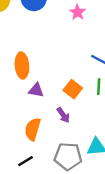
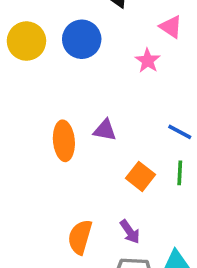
purple triangle: (36, 90) -> (105, 130), moved
purple arrow: (63, 115) -> (130, 232), moved

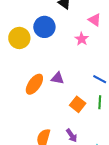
yellow circle: (26, 41) -> (19, 38), moved
orange ellipse: (64, 141) -> (34, 84), turned 40

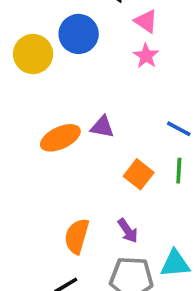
pink triangle: (95, 20) -> (146, 21), moved
orange ellipse: (34, 84) -> (60, 138), turned 30

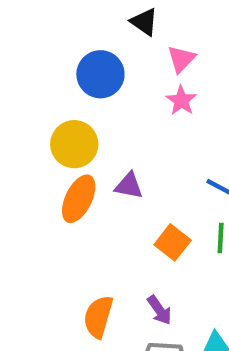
pink triangle: (146, 21) -> (181, 59), turned 40
yellow circle: (33, 54) -> (74, 144), moved
orange ellipse: (60, 138) -> (79, 199), turned -39

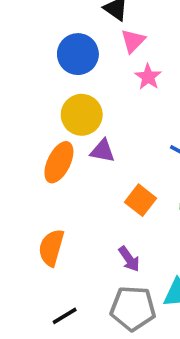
pink triangle: (181, 59) -> (133, 41), moved
yellow circle: (74, 144) -> (82, 115), moved
orange semicircle: (98, 317) -> (51, 248), moved

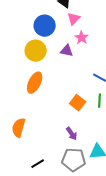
yellow circle: (82, 115) -> (36, 51), moved
purple triangle: (103, 151) -> (67, 51), moved
orange semicircle: (51, 248) -> (19, 128), moved

